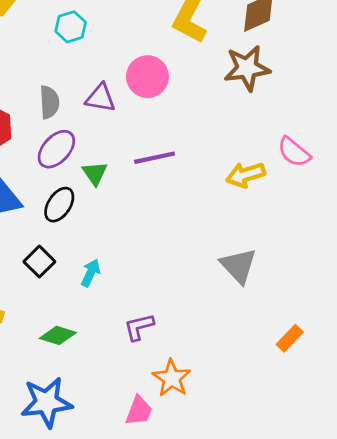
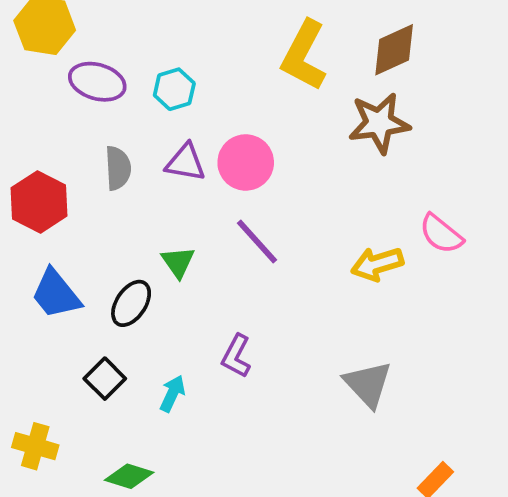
cyan hexagon: (71, 27) -> (174, 89), moved
pink circle: (147, 77) -> (246, 162), moved
purple ellipse: (56, 149) -> (97, 82), moved, turned 63
purple line: (155, 158) -> (257, 241), turned 60
purple L-shape: (139, 327) -> (236, 356), moved, turned -48

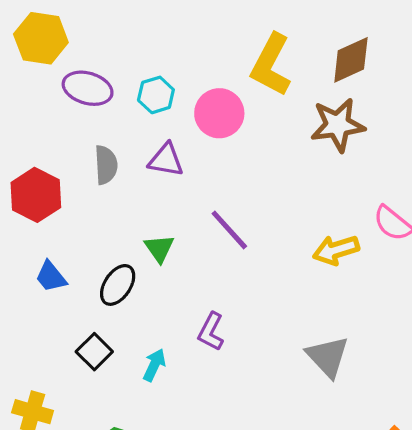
pink circle: (246, 162) -> (219, 113), moved
blue trapezoid: (56, 294) -> (51, 277), size x0.7

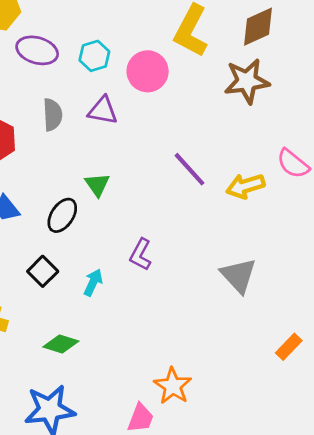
purple line: (229, 230) -> (189, 169), moved

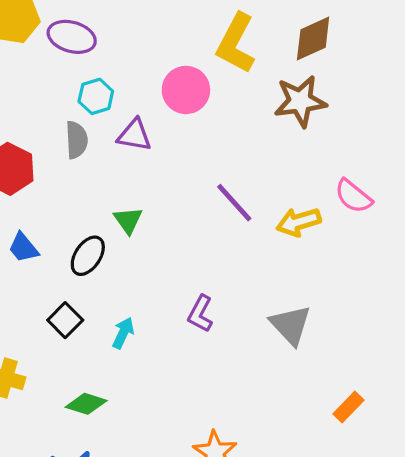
purple ellipse: (37, 50) -> (72, 37), moved
cyan hexagon: (94, 56) -> (96, 96), moved
purple L-shape: (141, 254) -> (200, 314), moved

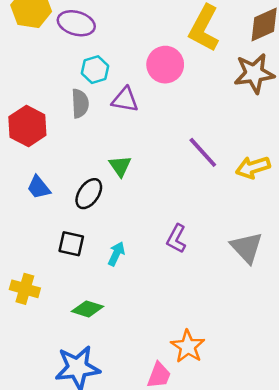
black square: (65, 320) -> (71, 244), turned -32

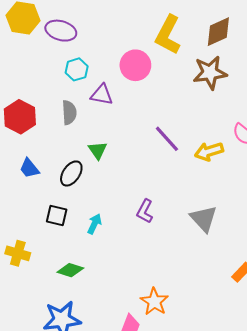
gray semicircle: (80, 103) -> (69, 113), moved

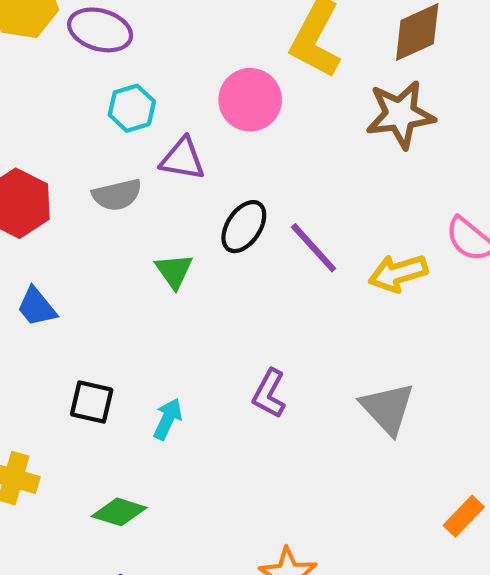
gray semicircle: (69, 113) -> (117, 195), turned 80
black ellipse: (71, 173) -> (244, 227), moved

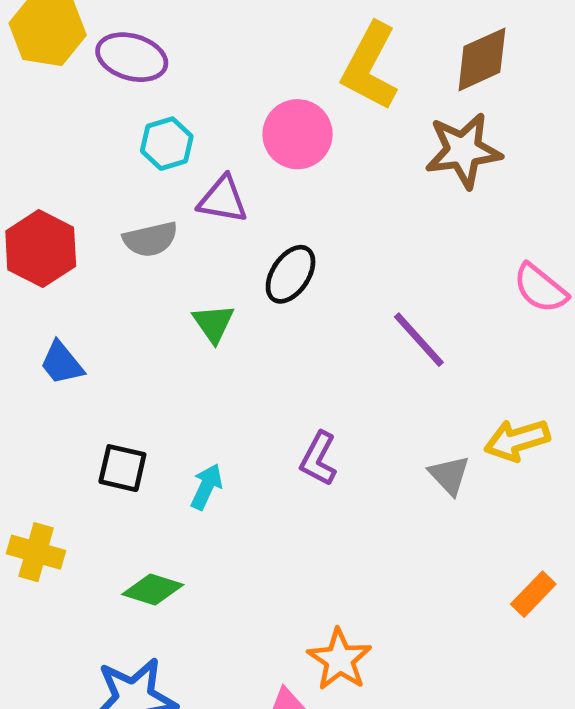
purple line: (314, 248) -> (419, 340), moved
yellow arrow: (398, 273) -> (517, 440), moved
gray triangle: (388, 408) -> (449, 475), size x0.7

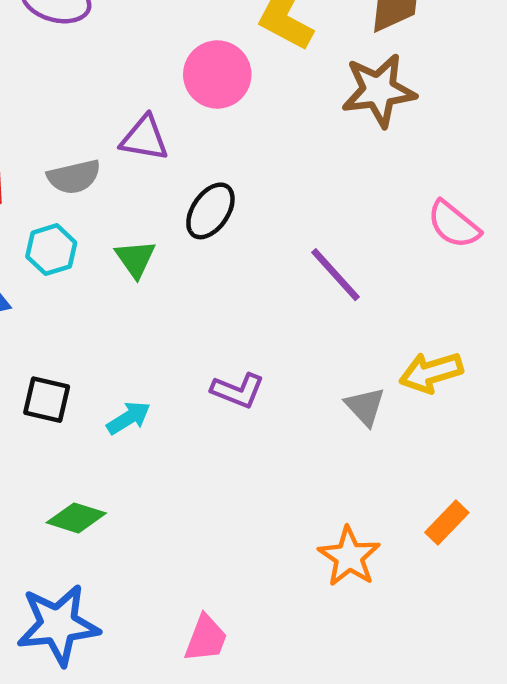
cyan hexagon: (167, 144) -> (51, 250), moved
purple L-shape: (319, 459) -> (238, 391), turned -96
cyan arrow: (206, 487) -> (129, 418), turned 33
orange star: (340, 660) -> (349, 557), moved

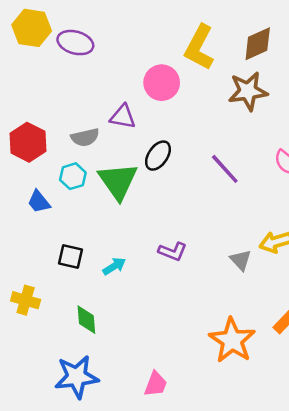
green triangle: (135, 259) -> (118, 181), size x1.8
purple line: (335, 275) -> (225, 169), moved
green diamond: (76, 518) -> (86, 320), turned 68
orange star: (349, 557) -> (232, 340), size x1.4

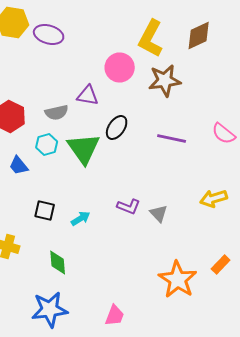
brown star: (248, 91) -> (165, 80), moved
purple line: (225, 169) -> (172, 138), turned -36
gray triangle: (241, 260) -> (159, 214), moved

